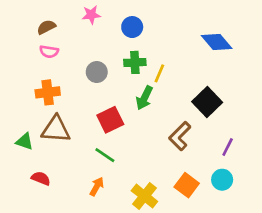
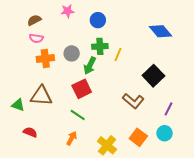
orange cross: (48, 92) -> (45, 58), moved
green arrow: (144, 98) -> (90, 66), moved
brown L-shape: (180, 136) -> (133, 101), turned -95

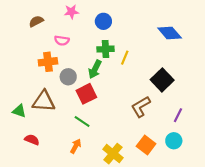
pink semicircle: (36, 38) -> (62, 41), moved
gray circle: (72, 53) -> (68, 77), moved
brown L-shape: (133, 101) -> (141, 107), turned 110

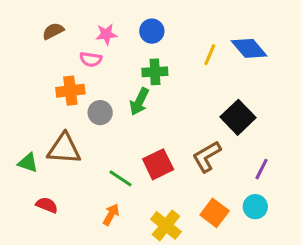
pink star: (71, 12) -> (106, 34), moved
yellow line: (125, 58) -> (210, 55), moved
red square: (86, 94) -> (158, 164), moved

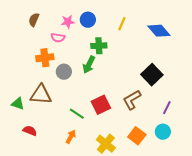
brown semicircle: (53, 31) -> (34, 20), turned -40
blue circle: (152, 31) -> (88, 20), moved
yellow line: (210, 55) -> (122, 24), moved

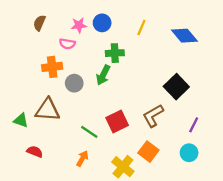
orange square: (137, 136) -> (148, 152), moved

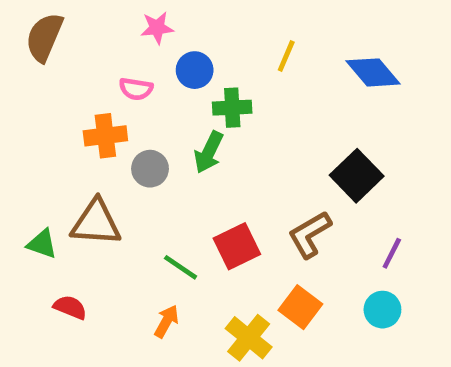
brown semicircle: (39, 23) -> (44, 37), moved, size x1.5
blue circle: (102, 23) -> (195, 70), moved
pink star: (79, 25) -> (157, 28), moved

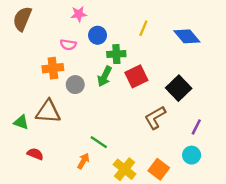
red square: (237, 246) -> (136, 76), moved
green line: (181, 267) -> (99, 142), moved
orange square: (300, 307) -> (159, 169), moved

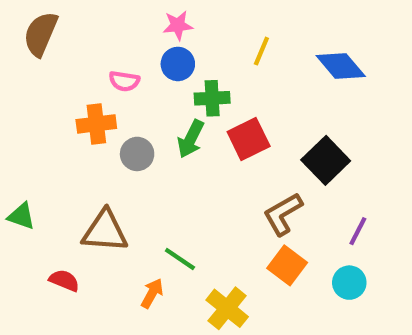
pink star: (79, 14) -> (178, 25), moved
brown triangle: (48, 112) -> (105, 231), moved
green triangle: (21, 122) -> (21, 216), moved
orange square: (159, 169) -> (287, 265), moved

